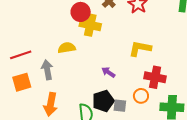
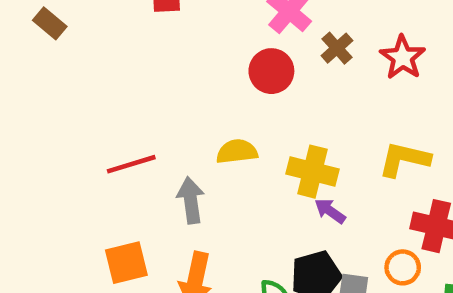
yellow cross: (90, 25) -> (312, 172), moved
orange square: (22, 82) -> (126, 263), moved

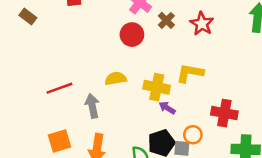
brown rectangle: (50, 23) -> (28, 16), moved
yellow L-shape: (404, 159) -> (190, 73), moved
orange circle: (403, 267) -> (193, 135), moved

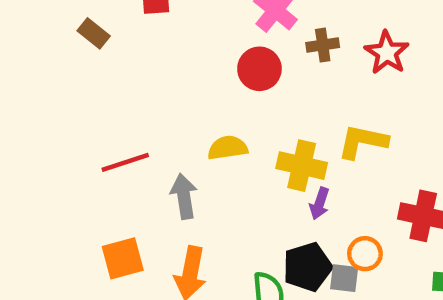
brown rectangle: (28, 16) -> (94, 33), moved
brown cross: (166, 20) -> (323, 45), turned 35
purple arrow: (167, 108) -> (319, 204), turned -105

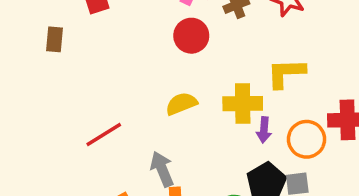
brown rectangle: (94, 33) -> (55, 39), turned 70
gray arrow: (184, 196) -> (162, 169), moved
orange circle: (365, 254) -> (307, 139), moved, size x1.4

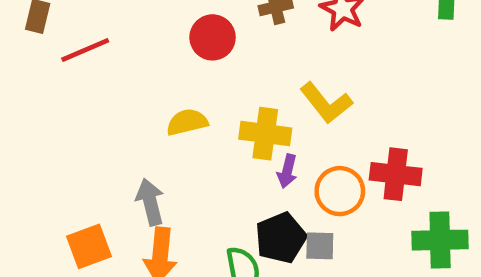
yellow L-shape: (286, 73) -> (326, 103), turned -135
red line: (104, 135) -> (85, 50), moved

